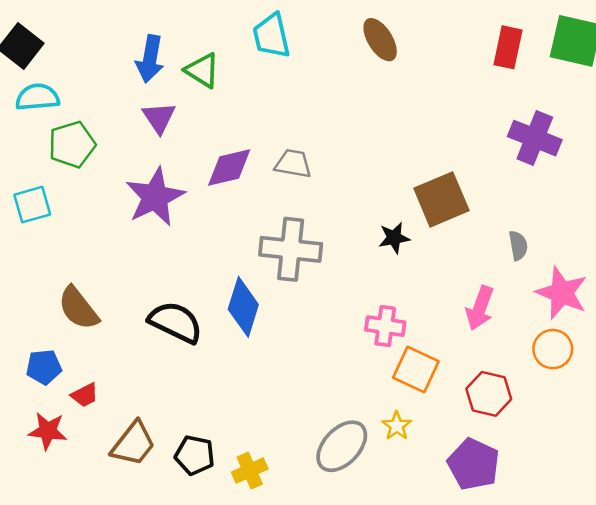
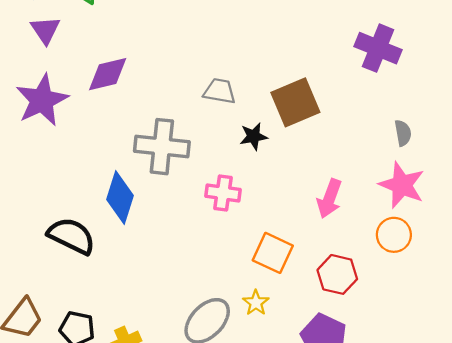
gray trapezoid: (293, 164) -> (220, 91), moved
gray semicircle: (518, 246) -> (403, 133), moved
black semicircle: (176, 322) -> (71, 236), moved
pink cross: (385, 326) -> (223, 193), moved

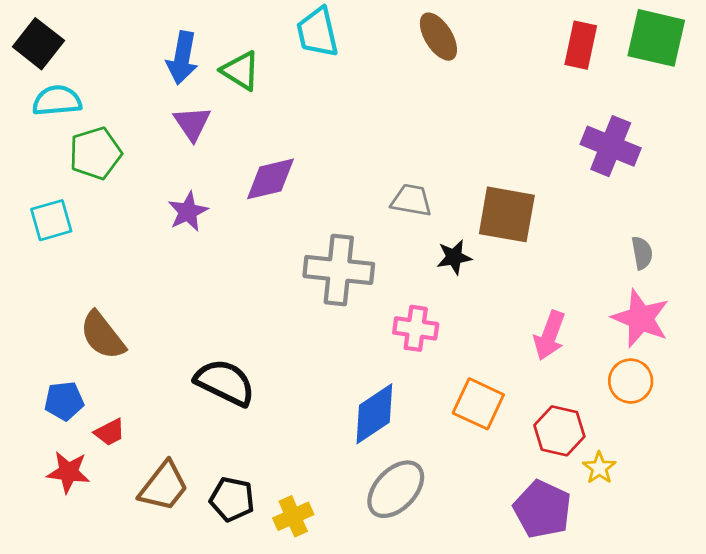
purple star: (42, 100) -> (188, 212), size x0.6
brown square: (295, 102) -> (507, 214), turned 33
blue diamond: (120, 197) -> (374, 414), moved, turned 39
yellow star: (256, 303) -> (599, 468), moved

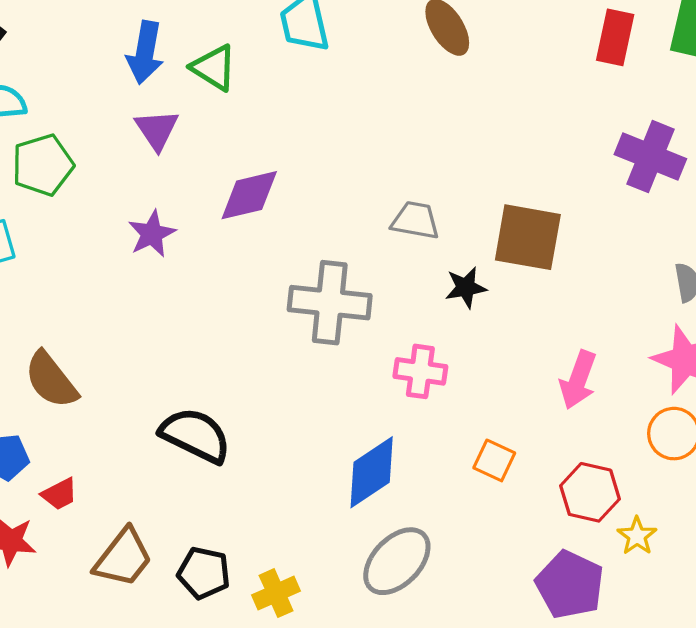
orange square: (478, 404) -> (494, 460), size x0.7

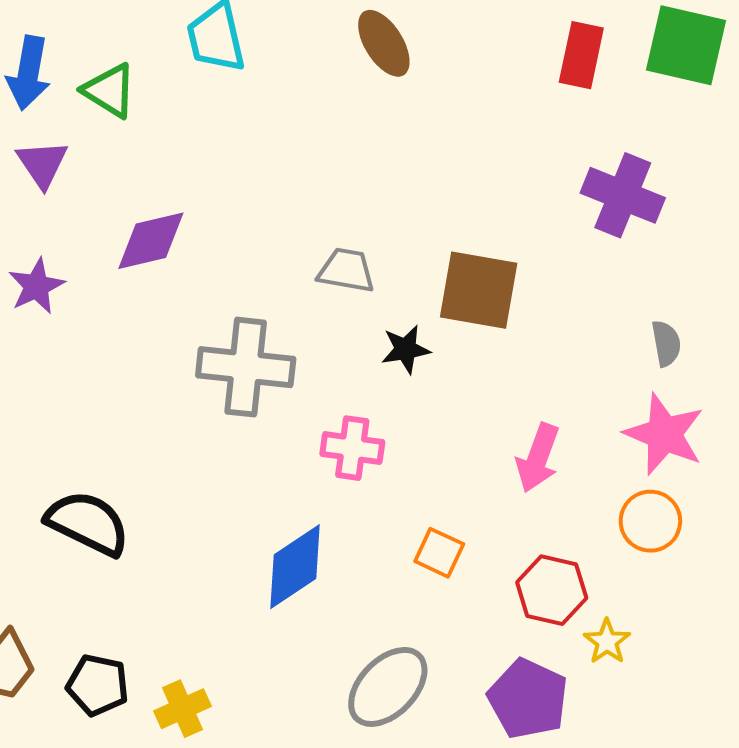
gray ellipse: (397, 561) -> (388, 687), moved

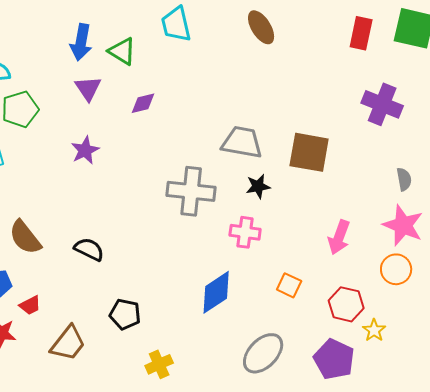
purple diamond: (151, 241) -> (143, 103), moved, size x0.7
gray trapezoid: (346, 270) -> (242, 142), size x1.4
black star: (406, 349) -> (258, 186), moved
black semicircle: (88, 523) -> (89, 249), moved, size x0.7
black pentagon: (98, 685) -> (125, 314), moved

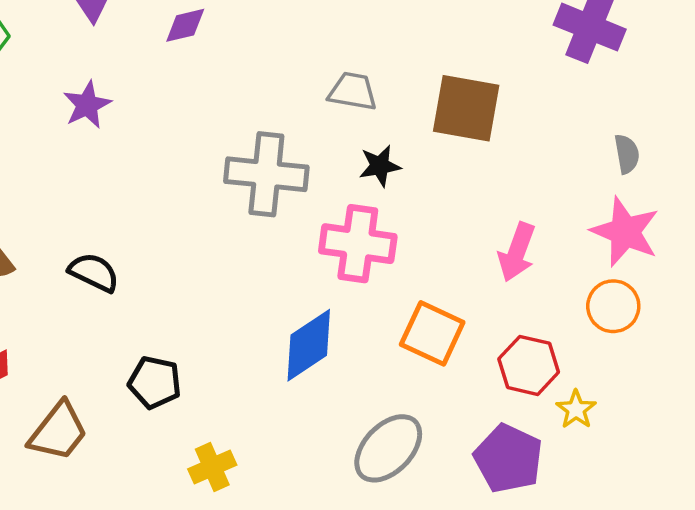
gray trapezoid: (242, 142) -> (353, 91), size x0.7
pink cross: (245, 232) -> (358, 244), size x1.4
orange square: (289, 285) -> (432, 333), size x1.5

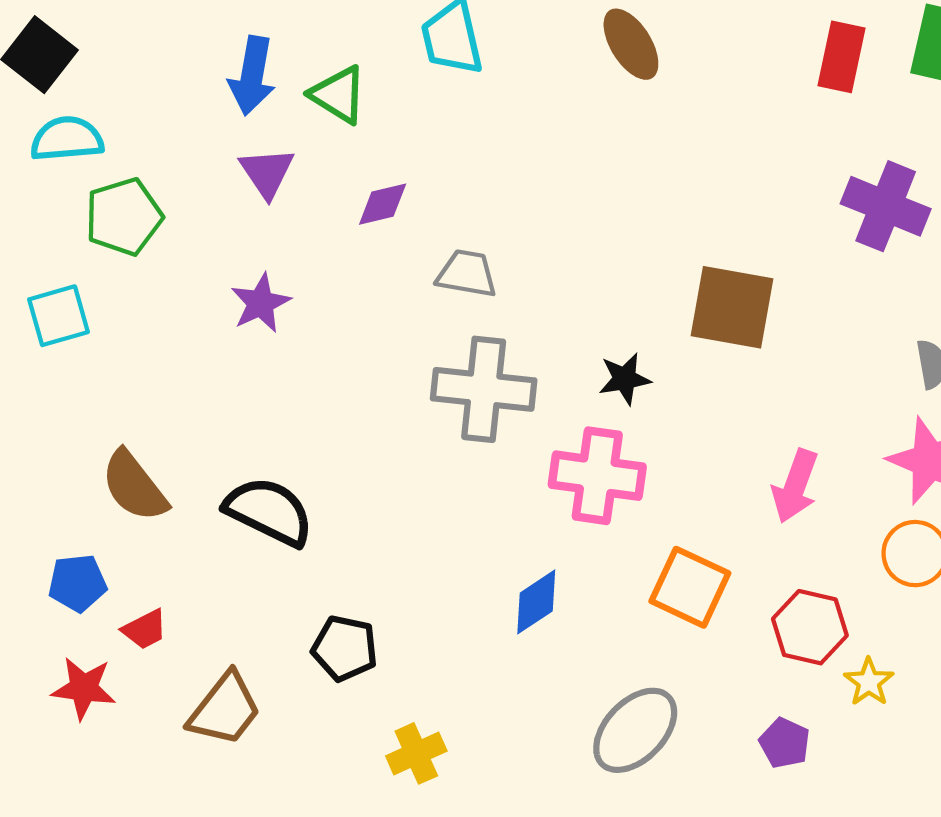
gray trapezoid: (353, 91) -> (467, 274), moved
black semicircle: (94, 272) -> (269, 511), size x1.4
blue diamond: (309, 345) -> (536, 602), size x0.7
purple pentagon: (508, 459) -> (785, 743), size x0.6

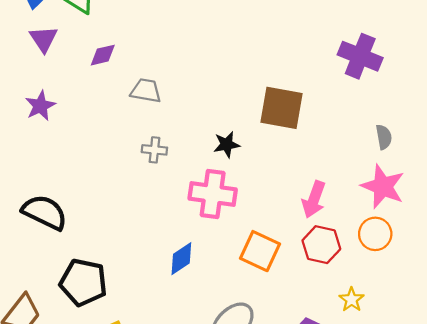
gray cross: (484, 389) -> (154, 150), size x0.5
red hexagon: (810, 627) -> (321, 245), moved
black pentagon: (345, 648) -> (83, 282), size x1.4

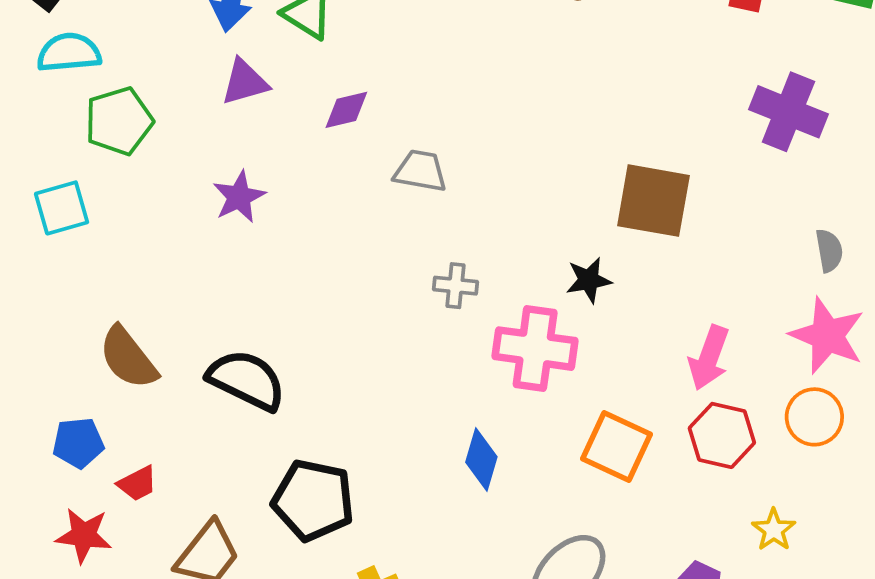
purple triangle: (44, 39) -> (245, 82), turned 48
black star: (227, 144) -> (589, 280), moved
gray cross: (154, 150) -> (456, 286), moved
blue diamond: (181, 259) -> (481, 459), turned -40

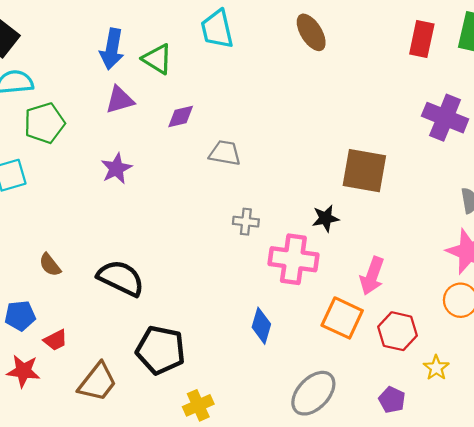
brown semicircle: (128, 358) -> (50, 265), size x0.6
pink arrow: (709, 358) -> (372, 276), moved
red hexagon: (722, 435) -> (397, 331), moved

